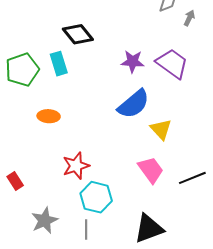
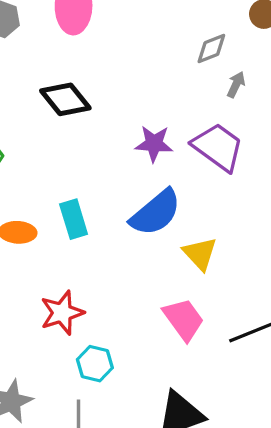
gray arrow: (189, 18) -> (236, 85), moved
cyan rectangle: (59, 64) -> (74, 219), moved
cyan hexagon: (96, 197) -> (95, 364), size x0.7

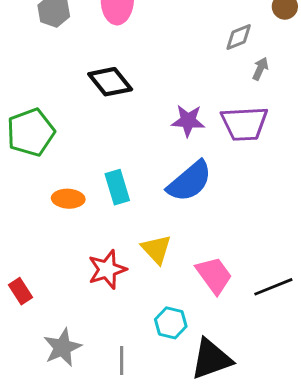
purple trapezoid: (218, 147) -> (244, 124), turned 141
yellow triangle: (200, 254) -> (156, 249), moved
cyan hexagon: (95, 364) -> (171, 323), moved

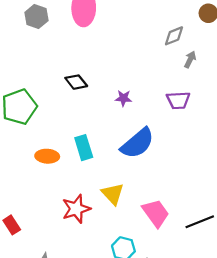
black diamond: (110, 82) -> (76, 82), moved, size x0.7
purple star: (188, 121) -> (123, 98), moved, size x0.7
purple trapezoid: (244, 124) -> (178, 100), size x0.7

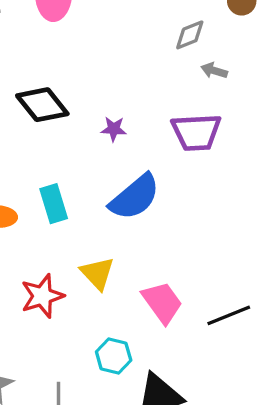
gray arrow: (190, 59) -> (214, 71), turned -98
black diamond: (76, 82) -> (42, 105), size x1.5
purple trapezoid: (178, 100) -> (196, 132), size x1.4

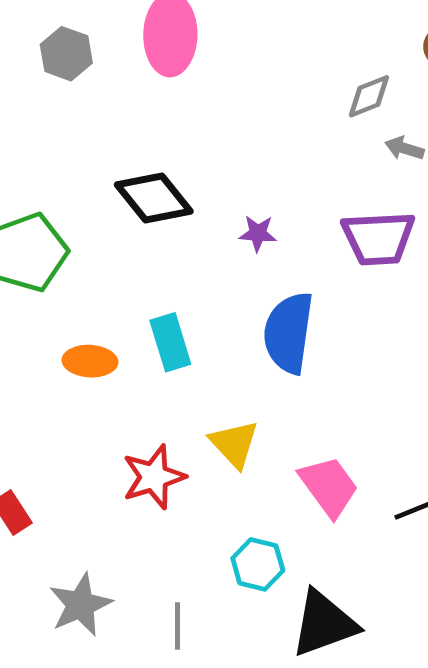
blue semicircle: (135, 197) -> (289, 333), turned 138

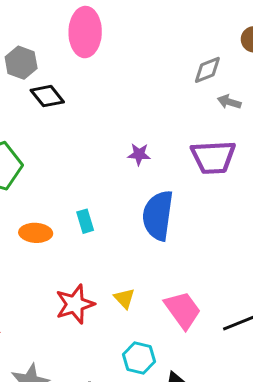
gray hexagon: (66, 54) -> (21, 63), moved
black diamond: (154, 198) -> (47, 96), moved, size x0.7
cyan rectangle: (170, 342) -> (85, 221), size x0.7
yellow triangle: (234, 444) -> (124, 298), moved, size x0.7

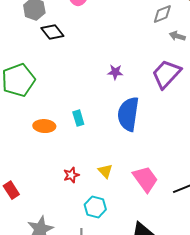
purple trapezoid: (213, 157) -> (166, 74), turned 136
red star: (75, 304) -> (71, 175), size x0.6
cyan hexagon: (139, 358) -> (95, 207), moved

